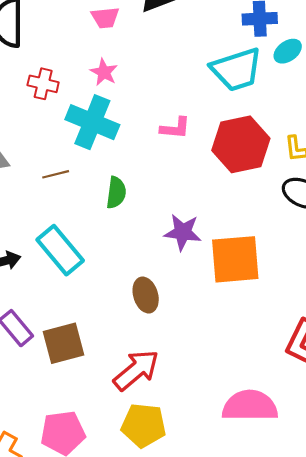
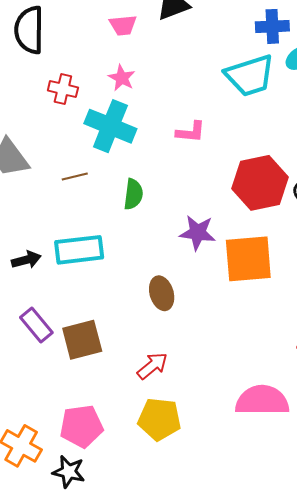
red hexagon: (241, 144) -> (260, 183), moved
cyan rectangle: (60, 250) -> (79, 250), turned -57
red arrow: (136, 370) -> (152, 366), size x0.7

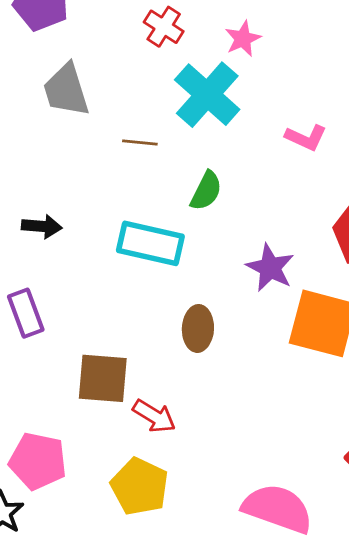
cyan rectangle: (79, 250) -> (150, 243), moved
brown square: (82, 340) -> (103, 378), moved
red arrow: (152, 366) -> (154, 416), turned 52

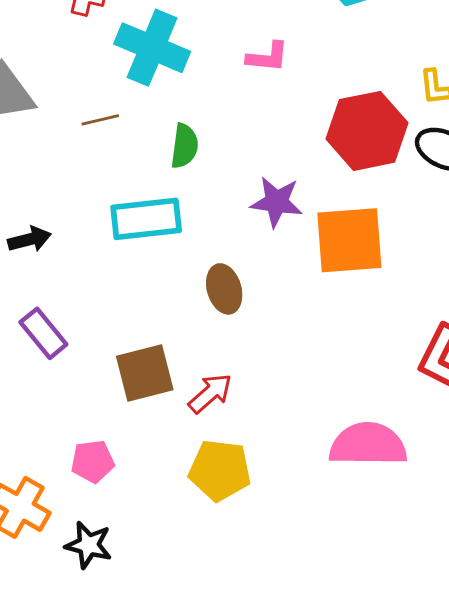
red arrow: (154, 416) -> (210, 393), turned -54
pink pentagon: (38, 461) -> (93, 461), moved, size x0.7

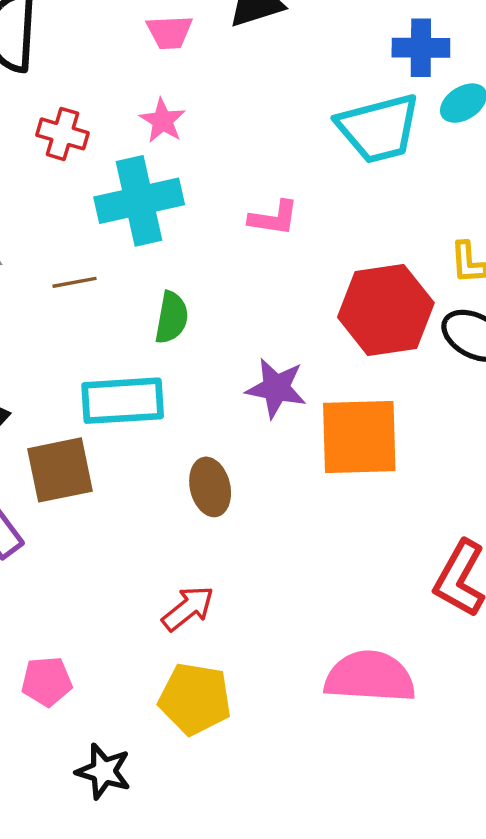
cyan cross: (152, 48) -> (139, 201), turned -38
brown square: (145, 373) -> (60, 470), moved
black star: (88, 545) -> (104, 771), moved

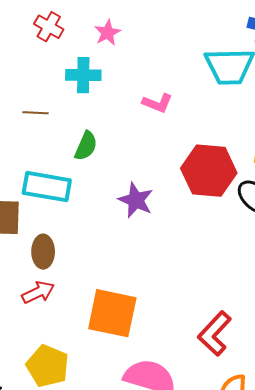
cyan cross: (139, 201) -> (83, 75), size x0.7
orange square: (359, 437) -> (112, 313), moved
brown ellipse: (210, 487) -> (43, 252), moved
red arrow: (188, 608) -> (38, 292), moved

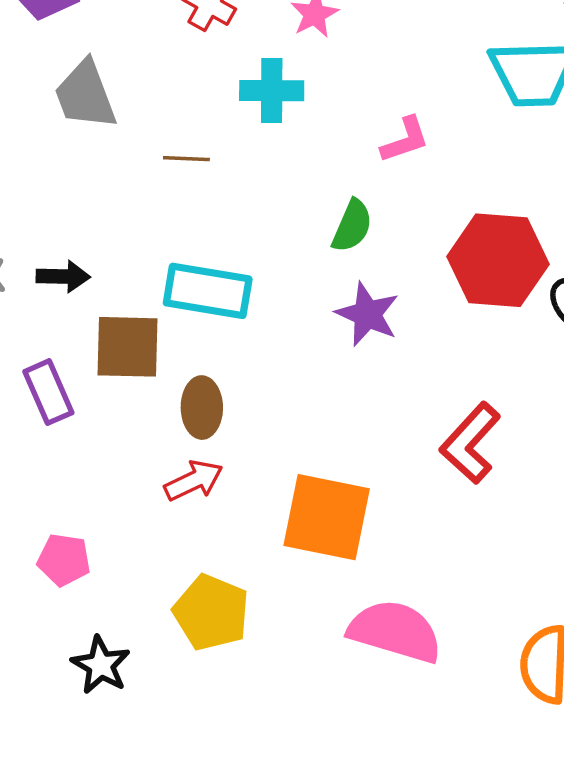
pink L-shape: (157, 103) -> (405, 140), turned -40
green semicircle: (86, 146) -> (352, 226), moved
red L-shape: (215, 333) -> (470, 443), moved

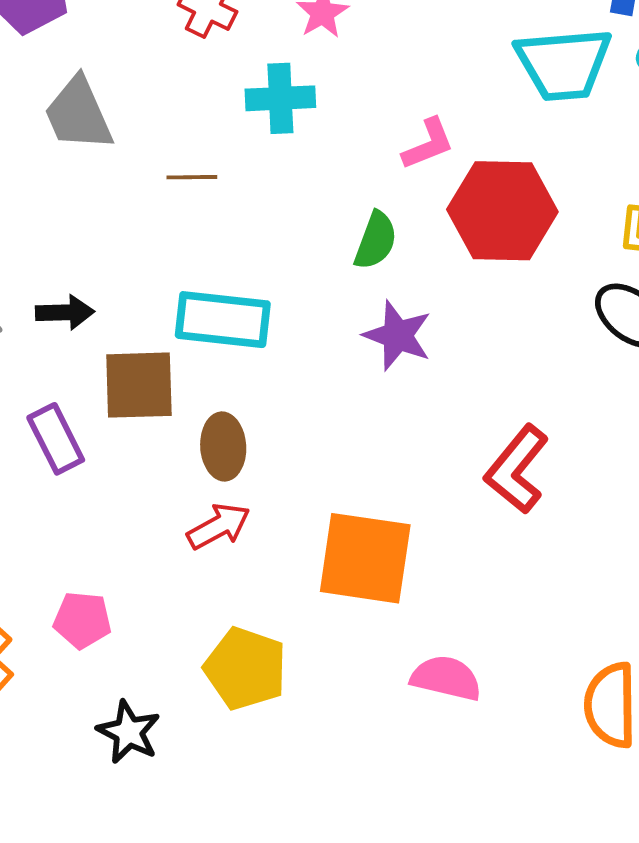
red hexagon: (498, 260) -> (502, 211), moved
pink semicircle: (395, 631) -> (446, 678), size x0.7

